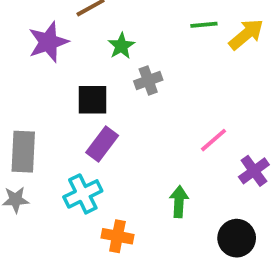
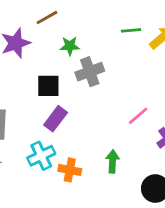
green star: (121, 46) -> (70, 46), turned 30
gray cross: (148, 80) -> (90, 72), size x1.4
orange cross: (117, 236) -> (70, 170), moved

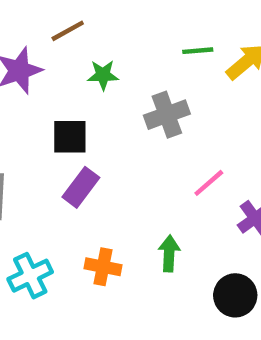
gray cross: (90, 72) -> (167, 115), moved
cyan cross: (41, 156) -> (30, 276), moved

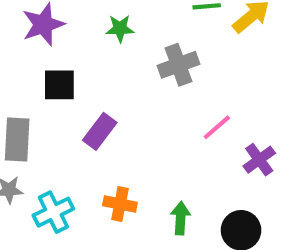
black square: (70, 137) -> (59, 85), moved
green arrow: (169, 254) -> (180, 218), moved

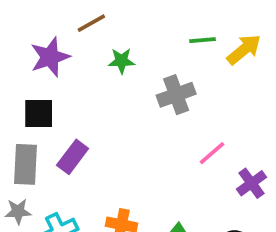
black square: (59, 85) -> (39, 114), moved
purple rectangle: (100, 131) -> (73, 157), moved

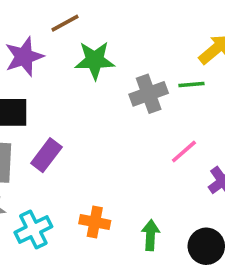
green line: (203, 40) -> (191, 84), moved
green star: (122, 61) -> (95, 60), size x1.5

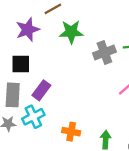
cyan cross: (33, 229) -> (33, 117), moved

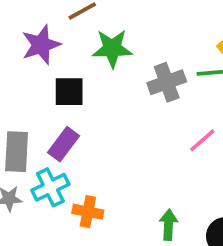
black square: (21, 64) -> (69, 92), moved
orange cross: (71, 132) -> (88, 212), moved

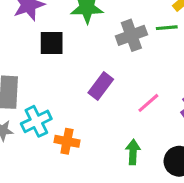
pink line: (202, 140) -> (148, 103), moved
purple rectangle: (63, 144) -> (101, 86), moved

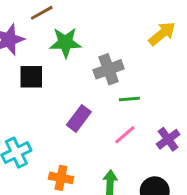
green line: (167, 28) -> (129, 99), moved
orange cross: (67, 141) -> (61, 178), moved

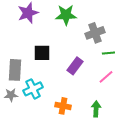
black square: (31, 77) -> (42, 53), moved

